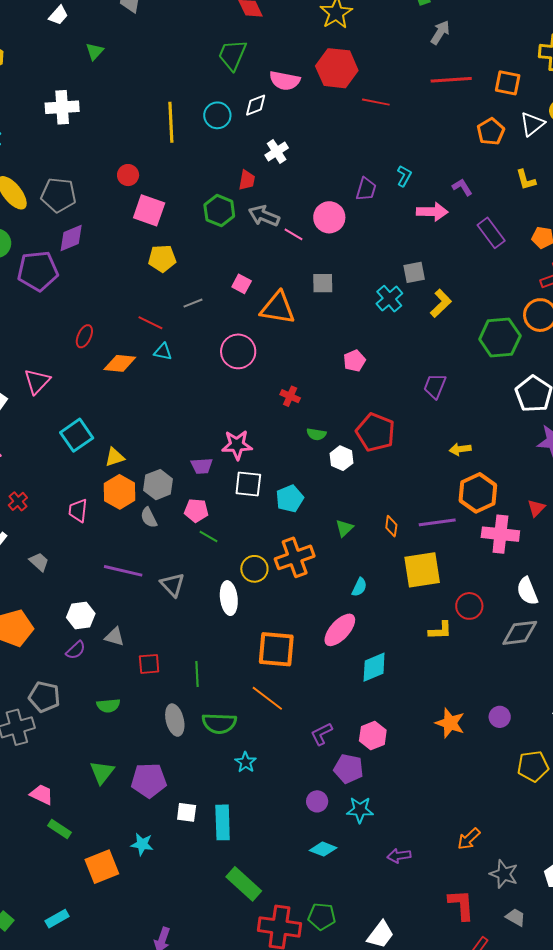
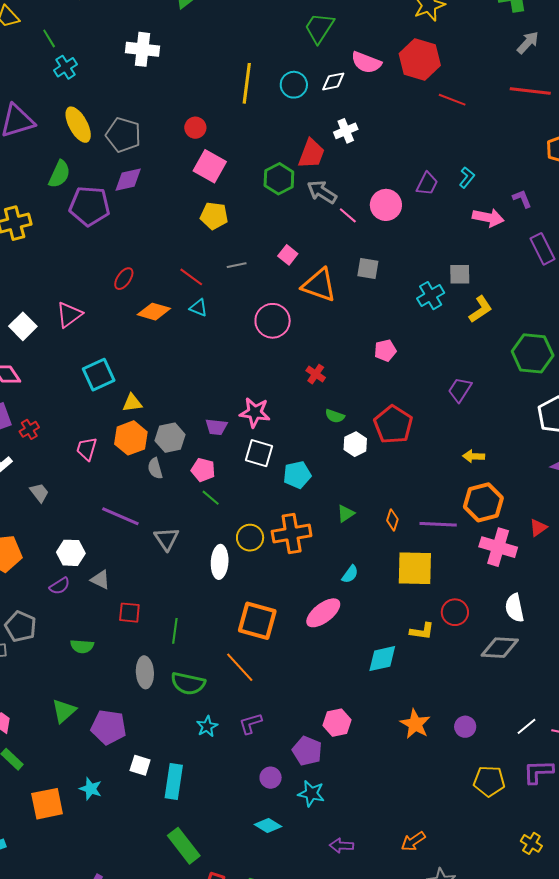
red trapezoid: (247, 180) -> (311, 154), size x1.5
cyan diamond: (374, 667) -> (382, 659), moved
purple L-shape: (321, 734) -> (251, 723), moved

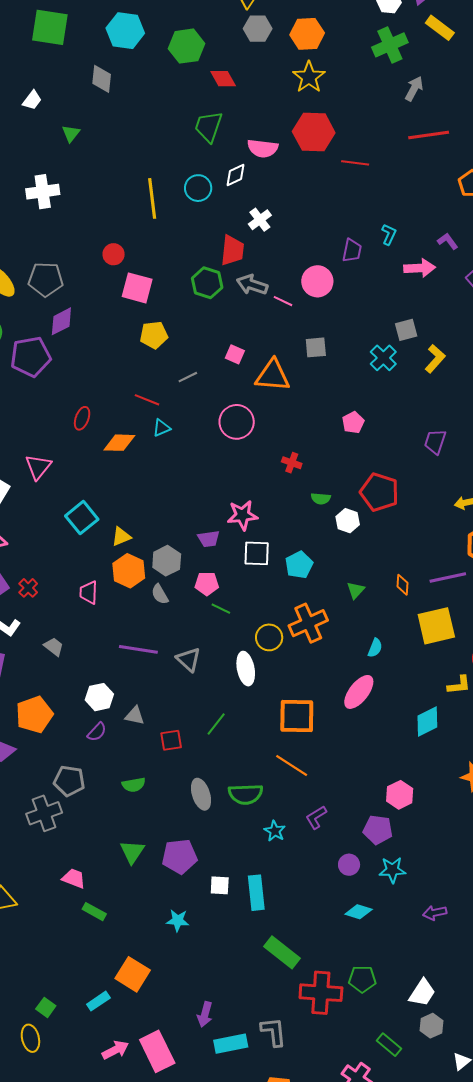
cyan triangle: (198, 308) -> (162, 428), turned -30
green line: (175, 631) -> (216, 724), moved, turned 45
orange square: (47, 804) -> (133, 974), moved, turned -32

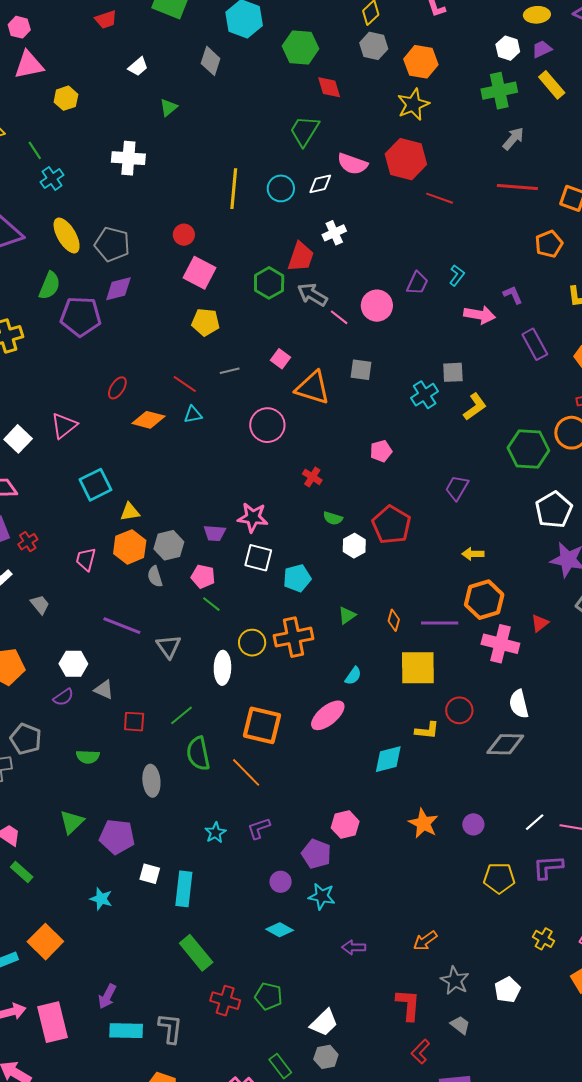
green semicircle: (246, 794) -> (198, 753), moved, turned 68
red cross: (321, 993) -> (225, 1001), size x0.7

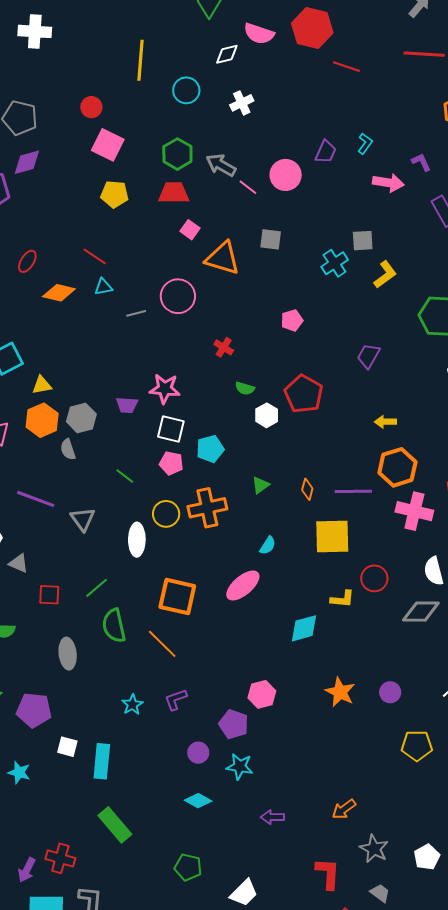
cyan circle: (281, 188) -> (186, 90), moved
red trapezoid: (301, 257) -> (174, 193), moved, turned -108
gray line: (230, 371) -> (136, 313), moved
pink pentagon: (203, 576) -> (171, 463), moved
red cross: (225, 1001) -> (60, 858), moved

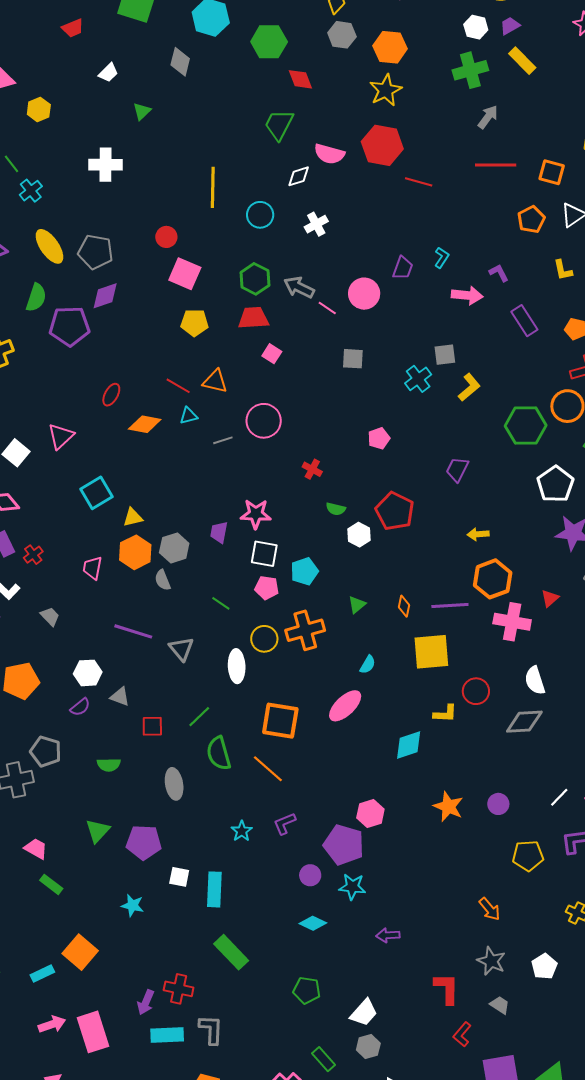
orange triangle: (223, 258) -> (215, 381), moved, size x0.7
purple trapezoid: (127, 405) -> (219, 532), turned 100
purple pentagon: (234, 724) -> (344, 845), size x1.4
orange arrow: (344, 809) -> (490, 909), moved, turned -90

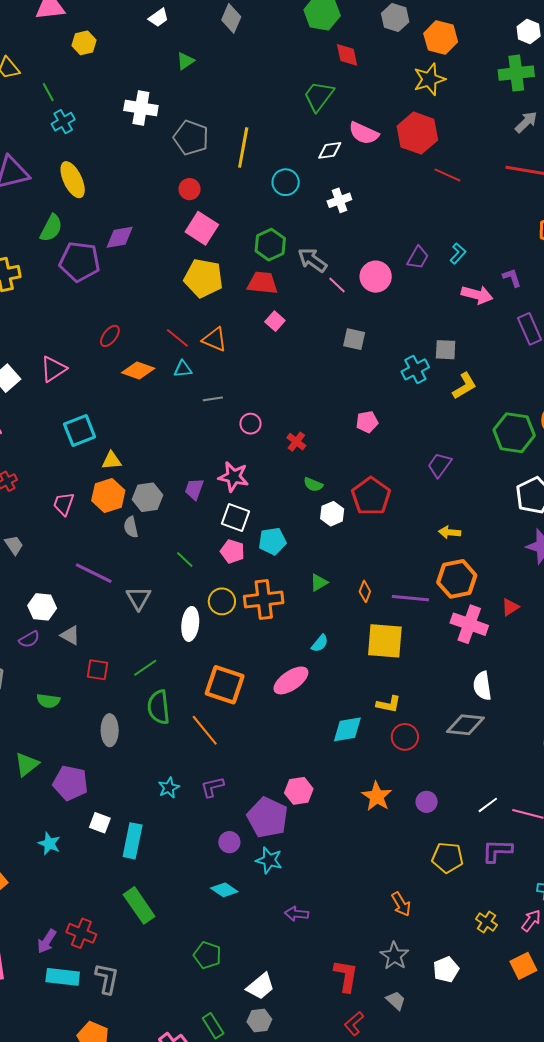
gray pentagon: (96, 252) -> (191, 138), moved
yellow pentagon: (194, 323) -> (203, 278), size x1.4
pink circle: (264, 421) -> (251, 424), moved, size x0.6
red circle: (476, 691) -> (405, 737), moved

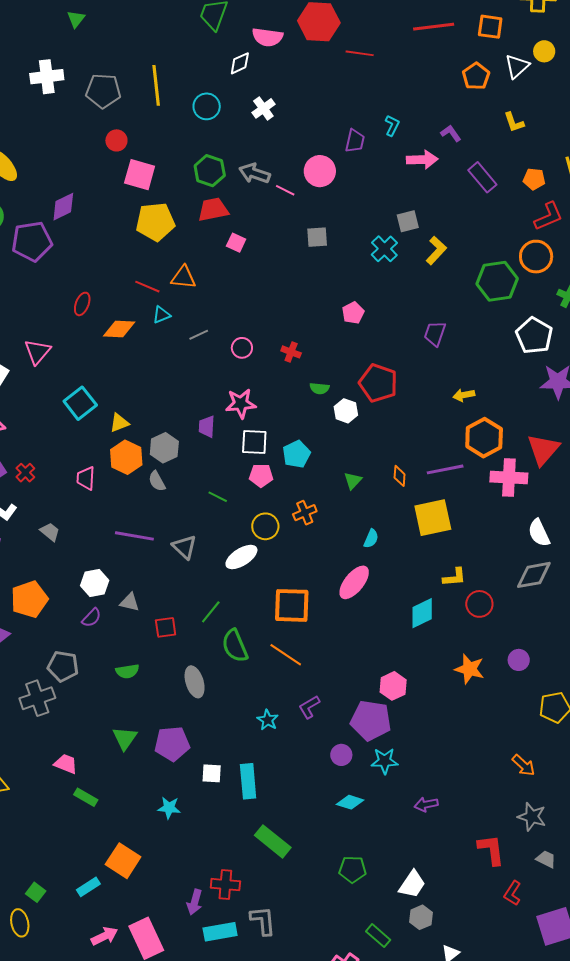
orange cross: (264, 600) -> (305, 513), size x0.6
red triangle: (510, 607) -> (543, 449), size x1.8
white ellipse: (190, 624) -> (241, 557), turned 68

